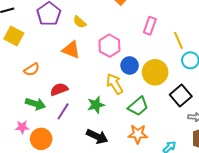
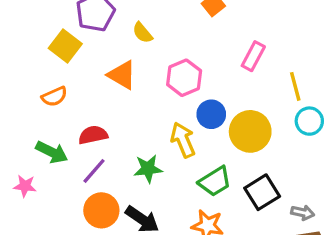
yellow square: (14, 36) -> (65, 46), moved
black square: (181, 95) -> (262, 192), moved
orange circle: (41, 139) -> (101, 210), moved

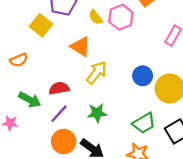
pink hexagon: (184, 78) -> (121, 17), moved
orange semicircle: (54, 97) -> (19, 60), moved
yellow arrow: (183, 140) -> (97, 73), moved, turned 60

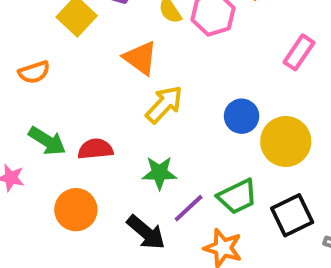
red semicircle: (59, 88) -> (95, 149), moved
purple line: (59, 114) -> (189, 208), moved
orange circle: (64, 142) -> (76, 210), moved

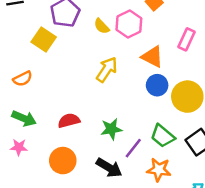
orange triangle: (140, 58) -> (152, 57), moved
yellow arrow: (164, 104) -> (107, 70), moved
green arrow: (47, 141) -> (24, 118), moved
green trapezoid: (237, 197) -> (163, 136), turned 75

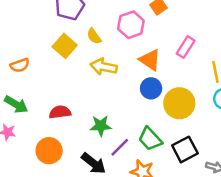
yellow semicircle: (102, 26) -> (94, 36), moved
yellow square: (44, 39) -> (65, 46), moved
yellow arrow: (107, 70) -> (104, 67), turned -120

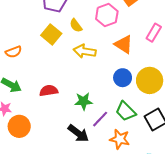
blue circle: (151, 88) -> (123, 78), moved
orange circle: (49, 151) -> (19, 126), moved

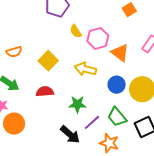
pink hexagon: (107, 15) -> (98, 38), moved
yellow square: (51, 34) -> (48, 61), moved
yellow arrow: (85, 51) -> (85, 69), moved

